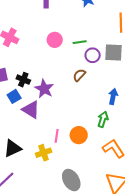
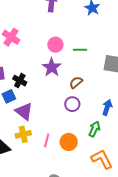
purple circle: (93, 55) -> (72, 104), moved
purple star: (44, 89) -> (52, 67), moved
yellow cross: (44, 153) -> (23, 134), moved

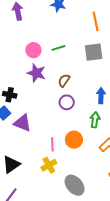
yellow cross: (23, 134) -> (49, 165), moved

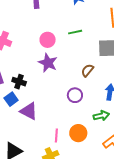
green line: (58, 48) -> (75, 32), moved
brown semicircle: (64, 80) -> (87, 70), moved
green arrow: (95, 120) -> (101, 116), turned 63

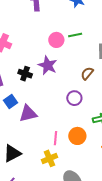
pink circle: (48, 40) -> (56, 40), moved
black cross: (19, 82) -> (25, 74), moved
purple triangle: (29, 111) -> (28, 114), turned -42

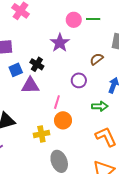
black cross: (25, 74) -> (37, 64), moved
orange circle: (77, 136) -> (63, 120), moved
pink line: (55, 138) -> (57, 102), moved

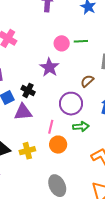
purple circle: (79, 80) -> (71, 104), size x1.5
green arrow: (100, 106) -> (81, 127), moved
yellow cross: (41, 134) -> (27, 151), moved

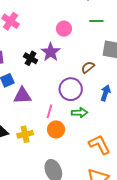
green line: (81, 41) -> (96, 21), moved
black cross: (28, 90) -> (31, 58), moved

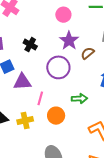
purple star: (51, 52) -> (69, 41), moved
purple circle: (71, 89) -> (58, 67), moved
pink line: (49, 111) -> (40, 98), moved

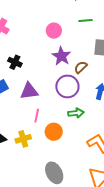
black cross: (30, 45) -> (15, 62), moved
purple circle: (58, 67) -> (67, 86), moved
purple triangle: (22, 82) -> (29, 91), moved

